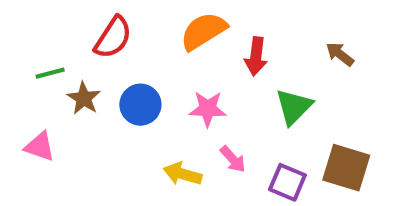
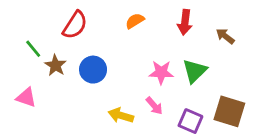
orange semicircle: (203, 31) -> (135, 21), size x0.6
red arrow: (256, 56) -> (185, 22), moved
green line: (50, 73) -> (33, 49), turned 66
pink star: (208, 109) -> (161, 72), moved

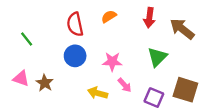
red semicircle: (75, 25) -> (75, 24), moved, turned 135
brown arrow: (225, 36) -> (182, 29), size x1.6
brown star: (55, 65) -> (45, 83), moved
pink star: (161, 72) -> (112, 61), moved

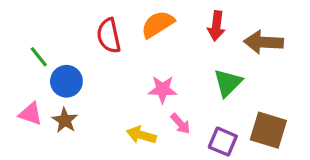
orange semicircle: (109, 16) -> (158, 24), size x1.5
brown arrow: (182, 29) -> (264, 42), turned -35
blue circle: (75, 56) -> (66, 81), moved

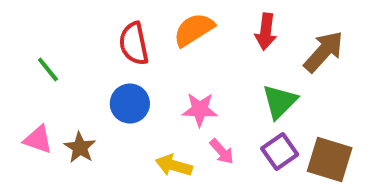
brown arrow: (264, 42) -> (324, 52), turned 129
blue circle: (66, 81) -> (130, 104), moved
purple square: (223, 142) -> (280, 151), moved, turned 32

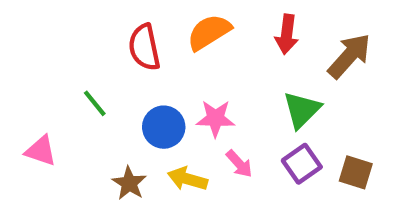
green line: (48, 70) -> (95, 103), moved
blue circle: (130, 104) -> (164, 127), moved
brown star: (80, 147) -> (129, 183), moved
brown square: (330, 159) -> (356, 172), size x0.7

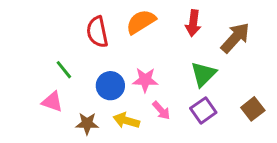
pink triangle: (41, 151) -> (52, 102), moved
brown square: (356, 172) -> (253, 109), moved, turned 35
brown star: (129, 183) -> (87, 123), turned -30

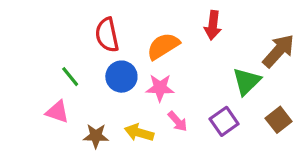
orange semicircle: (141, 22) -> (163, 46), moved
brown arrow: (235, 38) -> (279, 51), moved
green triangle: (203, 74) -> (246, 81), moved
blue circle: (110, 86) -> (121, 77), moved

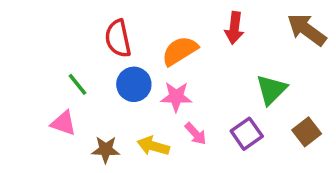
brown arrow: (279, 51) -> (307, 30), moved, turned -96

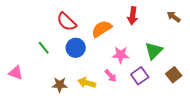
brown arrow: (307, 30) -> (174, 17), size x0.6
red semicircle: (118, 38) -> (67, 22), turned -35
pink star: (176, 97) -> (121, 55), moved
pink triangle: (63, 123) -> (16, 73), moved

